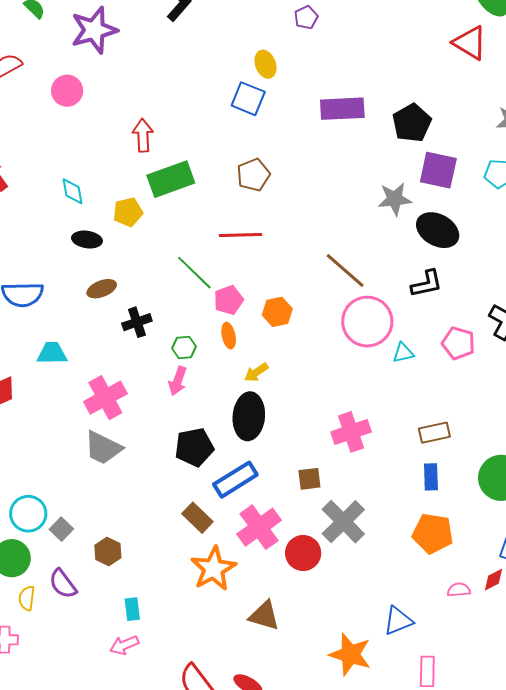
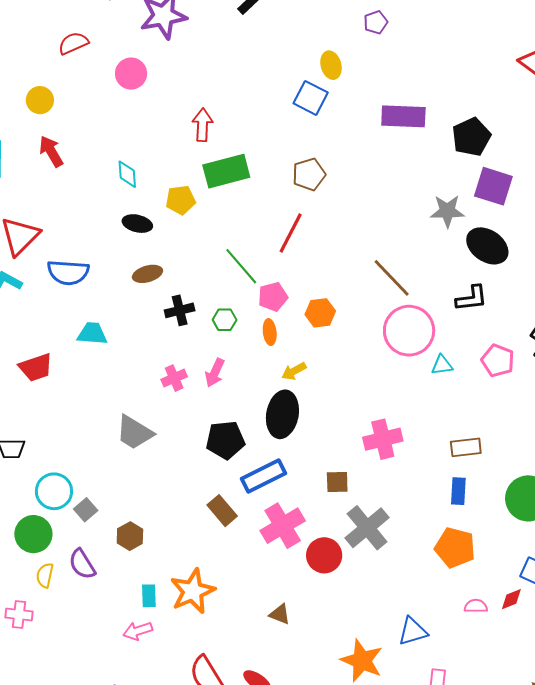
red line: (241, 235) -> (291, 233), turned -66
green hexagon: (184, 347) -> (225, 320), moved
pink cross: (105, 398) -> (174, 378), moved, size x0.6
orange star: (213, 569) -> (193, 591), moved
brown triangle: (264, 616) -> (280, 614), size x0.7

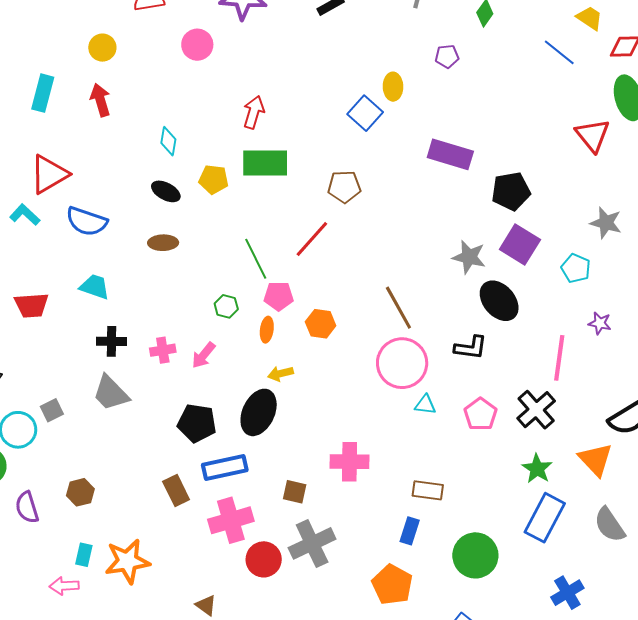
black cross: (180, 310) -> (112, 341), moved
gray square: (86, 510) -> (52, 410), moved

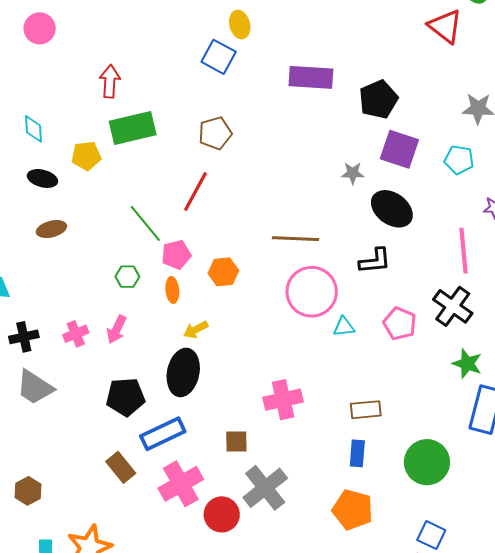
gray star: (469, 257) -> (353, 173), size x0.7
brown line: (398, 308) -> (295, 239), turned -45

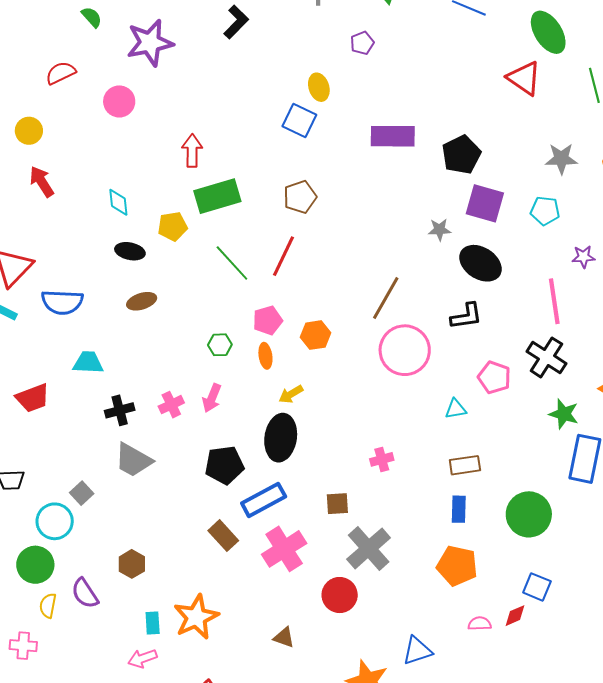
green line: (145, 223) -> (232, 263), moved
brown line: (295, 239) -> (386, 298), turned -60
cyan triangle: (344, 327) -> (456, 409), moved
pink cross: (283, 400) -> (382, 459), size x0.6
red circle: (222, 514) -> (340, 595), moved

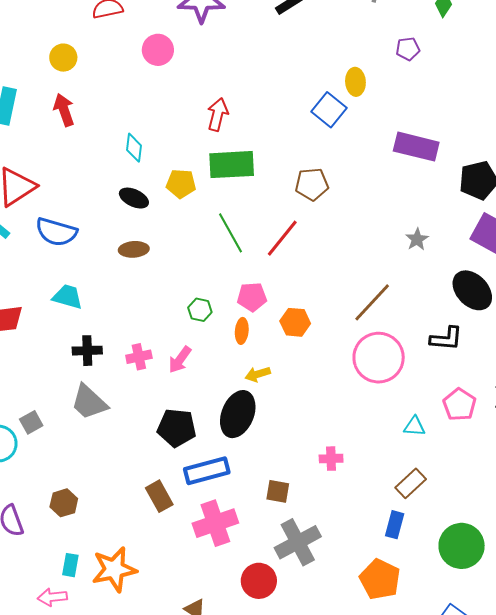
gray star: (439, 230) -> (417, 239), moved, turned 30
brown rectangle: (465, 465) -> (411, 483), turned -48

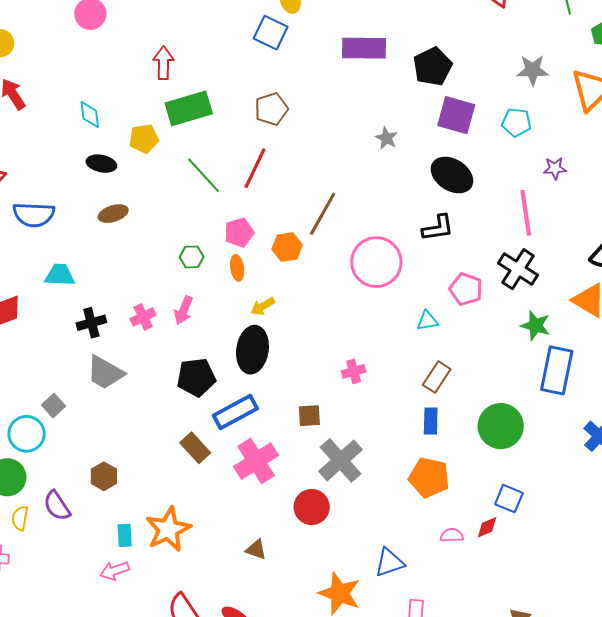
brown line: (372, 302) -> (323, 214), moved

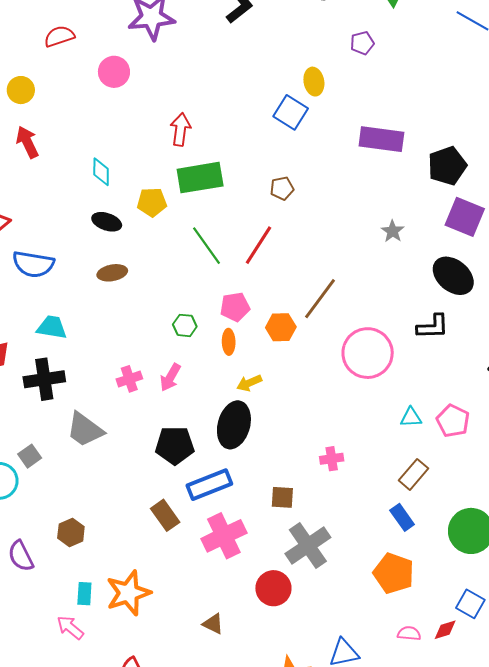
brown pentagon: (271, 109) -> (282, 188), size x0.7
pink pentagon: (466, 289) -> (453, 421), moved
black cross: (91, 323) -> (44, 379), moved, size x1.4
blue rectangle: (431, 421) -> (402, 517), turned -44
pink arrow: (115, 571) -> (70, 627), turned 52

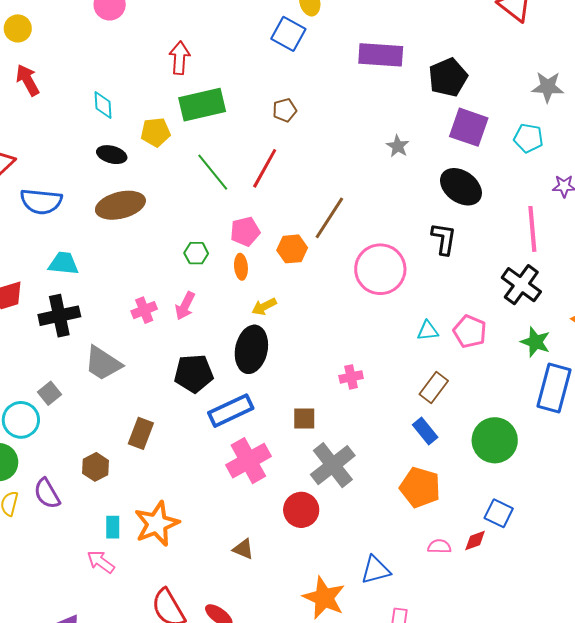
brown ellipse: (112, 273) -> (120, 205), size x1.6
black L-shape: (433, 327) -> (444, 239), turned -76
brown rectangle: (165, 515) -> (141, 433), moved, turned 60

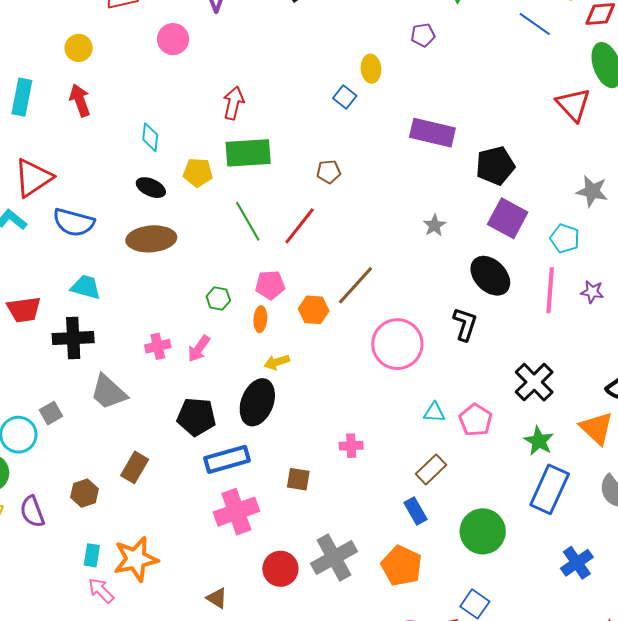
blue square: (288, 34) -> (345, 97), size x0.7
pink line: (532, 229) -> (550, 290), moved
gray cross: (333, 465) -> (334, 557), moved
pink arrow: (101, 562) -> (101, 591), moved

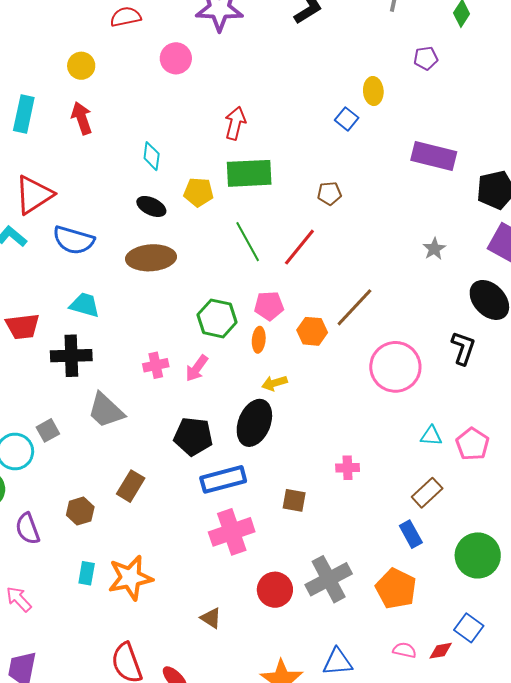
green hexagon: (218, 298) -> (217, 318), size x1.6
pink arrow: (101, 591) -> (19, 599), moved

